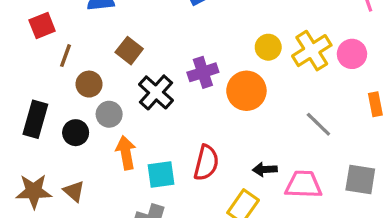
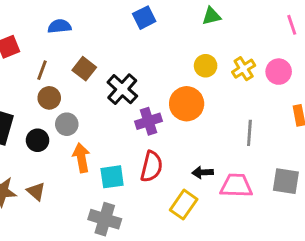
yellow cross: (312, 51) -> (244, 69), size x0.7
brown line: (66, 56) -> (42, 70), moved
purple cross: (203, 72) -> (149, 121), moved
black cross: (156, 92) -> (122, 89), moved
gray line: (318, 124) -> (249, 133), turned 50

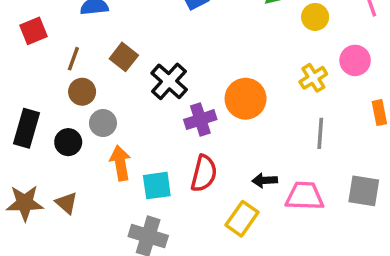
yellow circle: (206, 66) -> (315, 17), moved
yellow cross: (244, 69) -> (313, 78), moved

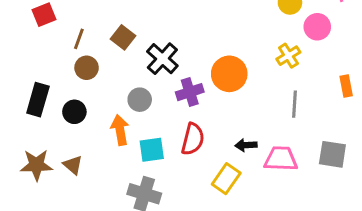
pink circle: (355, 60) -> (317, 27), moved
gray circle: (103, 123) -> (140, 100), moved

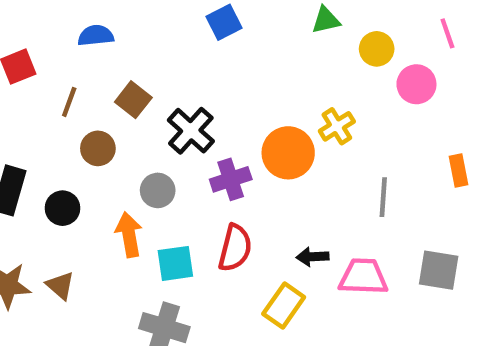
yellow cross: (288, 56) -> (337, 126), moved
brown circle: (87, 68) -> (98, 148), moved

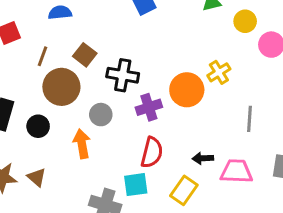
black cross: (191, 131) -> (123, 75), turned -32
brown circle: (98, 148) -> (61, 87), size x1.6
cyan square: (175, 263) -> (136, 185), moved

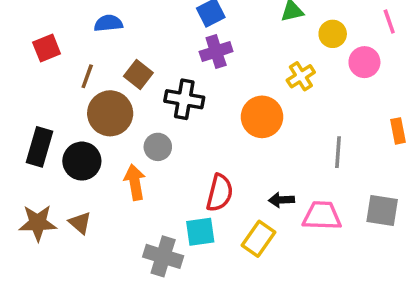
yellow cross: (219, 72) -> (301, 76), moved
purple cross: (149, 107) -> (216, 52), moved
black circle: (38, 126) -> (82, 161), size x1.4

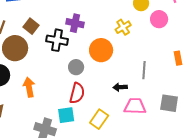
purple cross: (216, 52) -> (75, 23), moved, turned 30
gray circle: (158, 147) -> (76, 67), moved
black arrow: (281, 200) -> (120, 87), moved

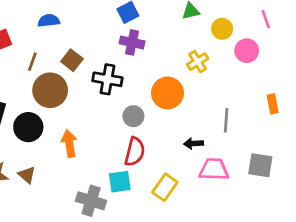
purple cross: (75, 23) -> (132, 42), moved

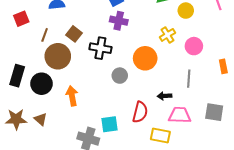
pink circle: (247, 51) -> (194, 46), moved
red semicircle: (135, 152) -> (140, 112), moved
yellow rectangle: (165, 187) -> (160, 135), moved, turned 66

